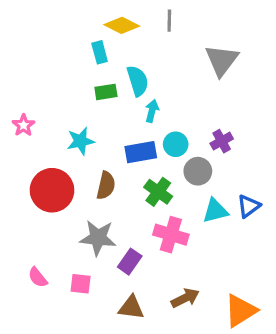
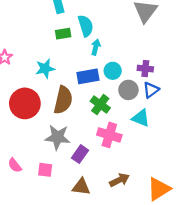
purple cross: (222, 141) -> (145, 69), turned 35
brown semicircle: (106, 185) -> (63, 100), size x1.4
blue triangle: (249, 206) -> (151, 90), moved
cyan triangle: (215, 211) -> (141, 118), turned 36

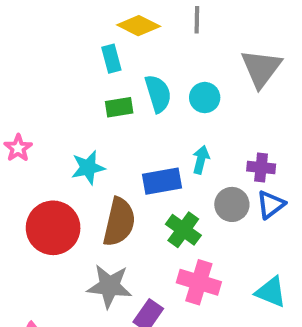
cyan arrow: (96, 47) -> (201, 160), moved
cyan circle: (113, 71) -> (205, 98), moved
cyan triangle: (141, 118) -> (271, 292), moved

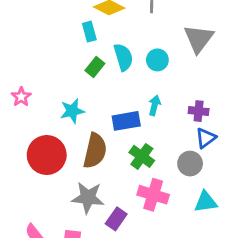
green rectangle: (119, 107) -> (95, 67), turned -42
gray circle: (232, 204) -> (190, 164), moved
cyan triangle: (271, 292) -> (206, 202), turned -30

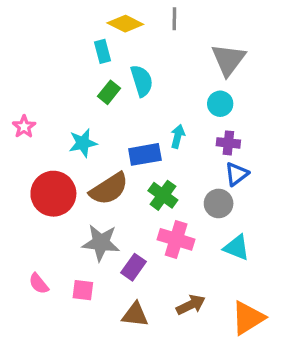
cyan circle: (157, 60) -> (220, 104), moved
brown semicircle: (95, 151) -> (109, 189), turned 44
cyan triangle: (206, 202) -> (237, 248), turned 30

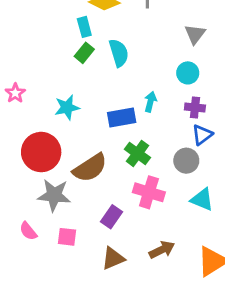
gray triangle: (228, 60) -> (195, 34), size x0.7
green rectangle: (109, 92) -> (84, 53), moved
brown semicircle: (109, 189) -> (90, 168), moved
gray star: (101, 243) -> (54, 195), moved
brown triangle: (135, 315) -> (113, 258), turned -30

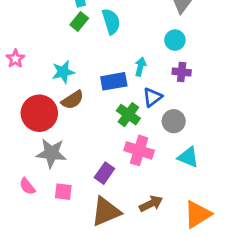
blue triangle: (202, 135) -> (152, 97), moved
brown semicircle: (90, 168) -> (73, 100), moved, size x0.7
brown triangle: (113, 258) -> (106, 212), size x1.4

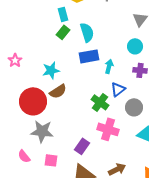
blue rectangle: (114, 81) -> (89, 56), moved

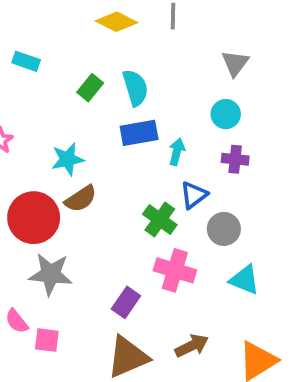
cyan rectangle: (63, 14) -> (26, 61), moved, turned -56
pink square: (51, 160) -> (47, 340), moved

